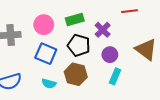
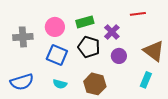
brown hexagon: (76, 74) -> (95, 84), moved
cyan rectangle: (115, 76) -> (146, 80), moved

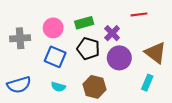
purple circle: (119, 56) -> (119, 58), size x1.5

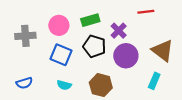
blue semicircle: (19, 85) -> (24, 83), size x0.7

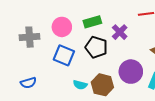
purple circle: (126, 56) -> (131, 72), moved
cyan semicircle: (64, 85) -> (80, 85), moved

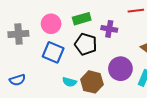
purple cross: (120, 32) -> (109, 29), turned -35

